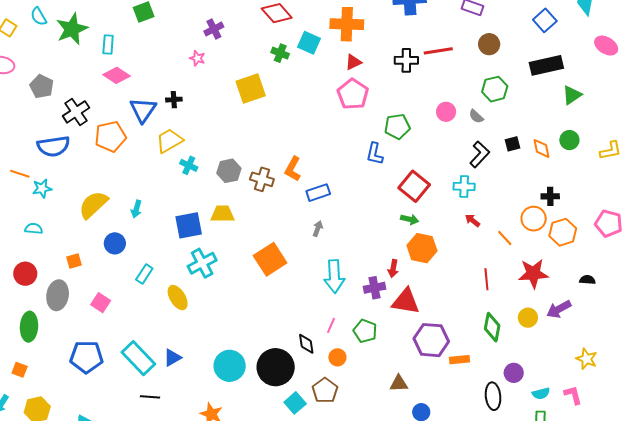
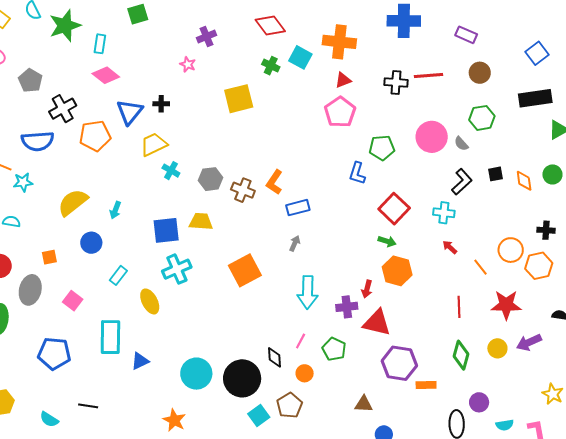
pink circle: (446, 112) -> (432, 137), size x1.6
black cross: (550, 196) -> (546, 230), moved
cyan rectangle: (138, 358) -> (110, 337), moved, turned 40
black line: (150, 397) -> (88, 406), moved

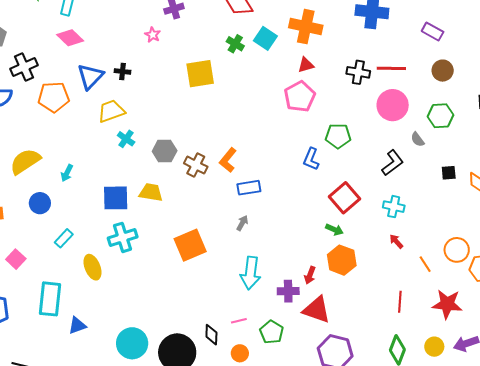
pink circle: (432, 137) -> (393, 105), moved
black L-shape: (462, 182) -> (393, 163), moved
pink line: (301, 341) -> (239, 321), turned 42

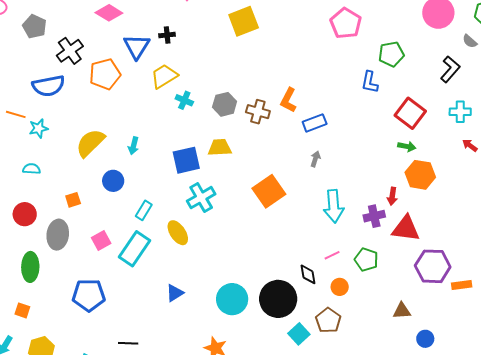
pink square: (16, 259) -> (101, 240), turned 30
cyan rectangle: (50, 299) -> (135, 249), moved, turned 40

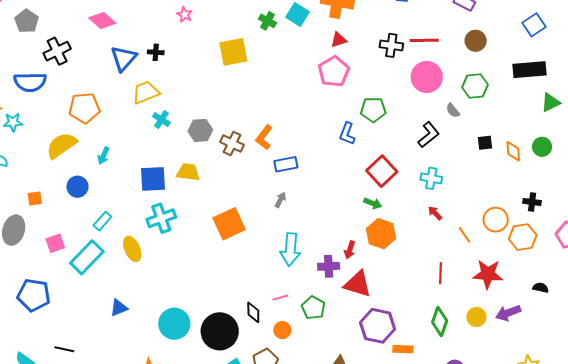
orange pentagon: (105, 74) -> (84, 108), moved

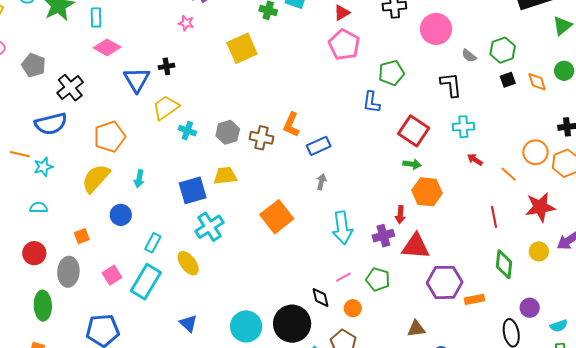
green hexagon: (475, 86) -> (503, 50), moved
black L-shape: (429, 135) -> (451, 85), turned -44
blue triangle: (119, 308) -> (188, 323), turned -42

